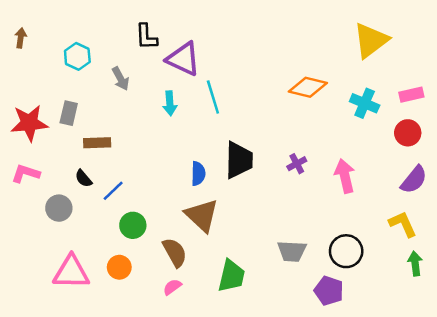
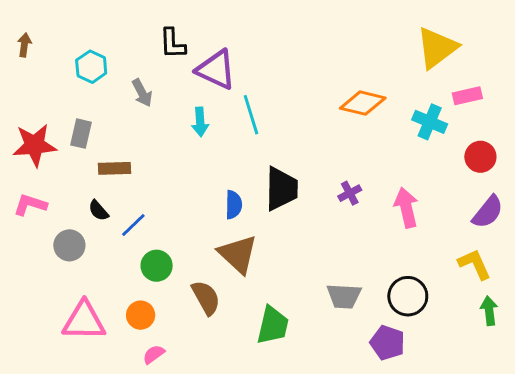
pink rectangle: (411, 95) -> (467, 96), moved
pink semicircle: (172, 287) -> (154, 354), moved

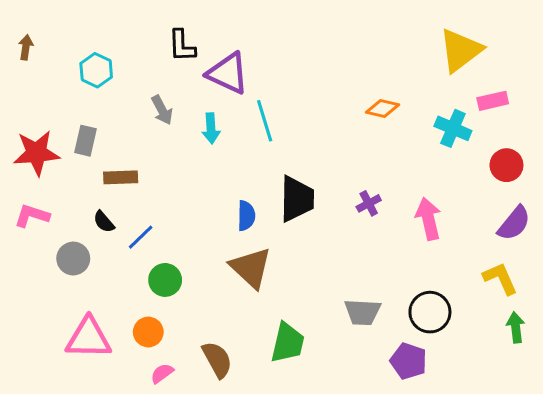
gray arrow: (142, 93) -> (162, 110), moved
orange diamond: (363, 103) -> (382, 108), size x0.7
brown semicircle: (206, 298) -> (217, 360), moved

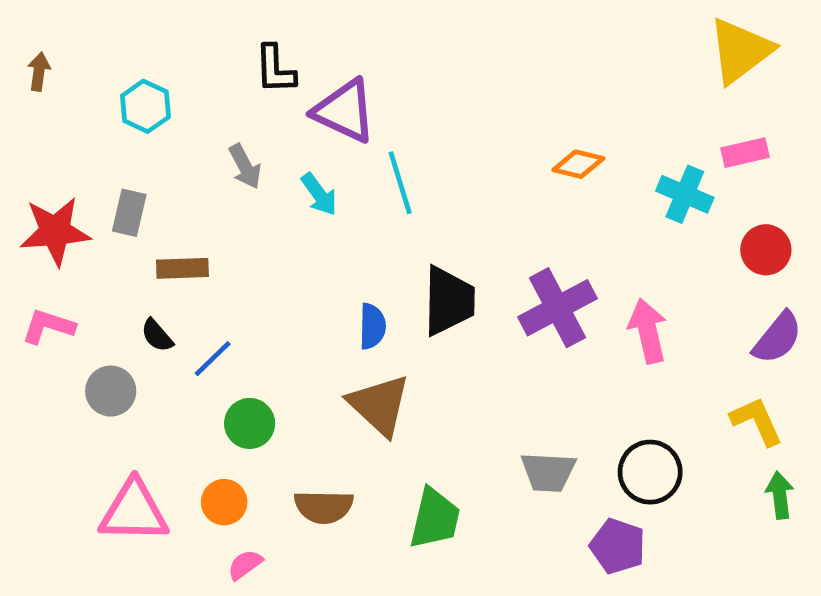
yellow triangle: (461, 50) -> (740, 51), moved
cyan arrow: (211, 128) -> (319, 194), turned -32
purple cross: (369, 203) -> (558, 308), size x2.0
brown semicircle: (217, 360) -> (324, 507), moved, turned 120

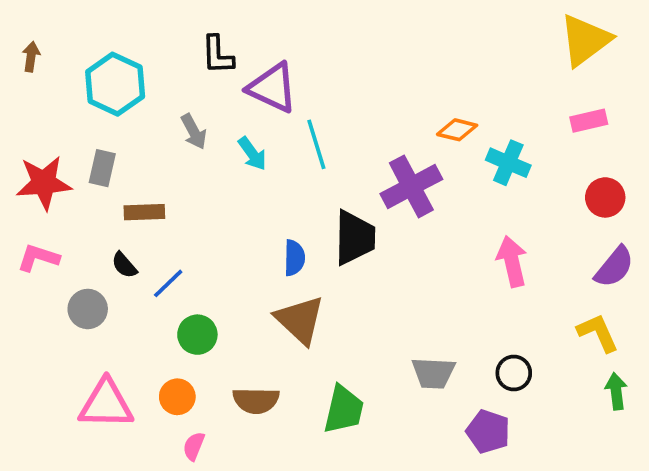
cyan hexagon: (145, 106) -> (115, 84), size x1.5
cyan cross: (685, 194) -> (508, 163), moved
purple cross: (558, 308) -> (411, 186), moved
black circle: (650, 472) -> (514, 373), size x0.7
pink semicircle: (245, 565) -> (194, 446), turned -32

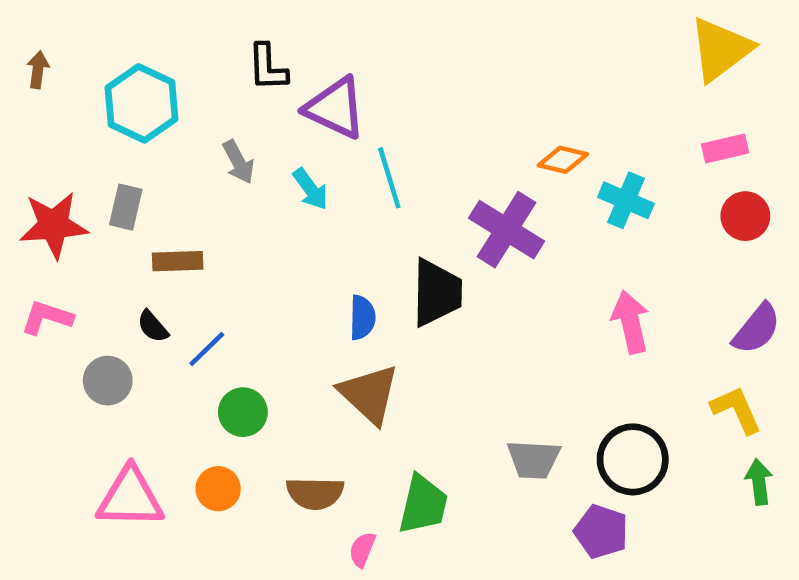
purple cross: (411, 186) -> (507, 230), turned -30
red circle: (605, 197) -> (745, 216), moved
black circle: (514, 373) -> (633, 459), size x1.6
pink semicircle: (194, 446) -> (362, 550), moved

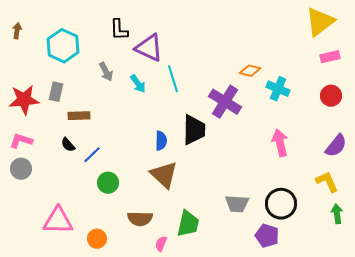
pink rectangle: (725, 148) -> (330, 57), moved
gray circle: (108, 381) -> (21, 169), moved
orange circle: (218, 489) -> (97, 239), moved

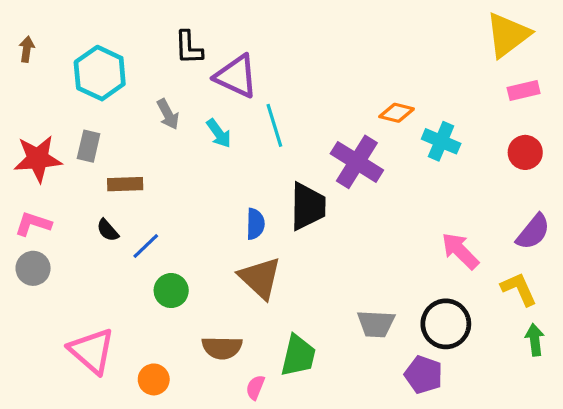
pink arrow: (280, 143) -> (460, 251), moved, turned -32
pink triangle: (58, 221) -> (92, 351), turned 40

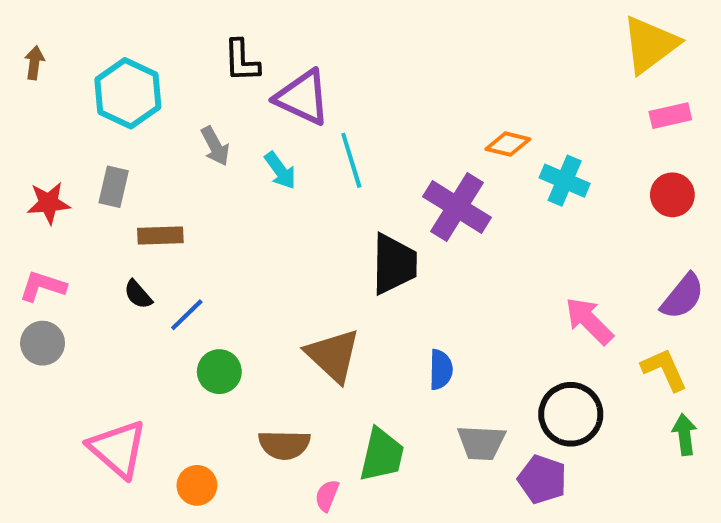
red star: (38, 159) -> (49, 203), size x0.7
blue semicircle: (255, 224) -> (441, 370), moved
gray trapezoid: (376, 324) -> (481, 443), moved

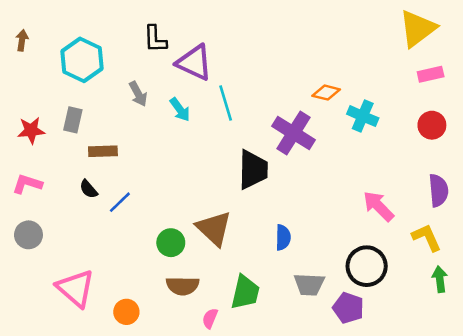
purple semicircle: (683, 296) -> (438, 190), turned -44
gray circle: (43, 343) -> (28, 235), moved
green circle: (219, 372) -> (171, 243), moved

